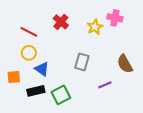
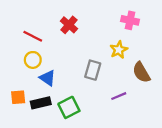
yellow star: (95, 27) -> (119, 50), moved
orange square: (14, 77) -> (18, 97), moved

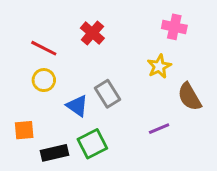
gray rectangle: (93, 70) -> (108, 94), moved, turned -48
blue triangle: (47, 78) -> (77, 106), moved
black rectangle: (41, 103) -> (54, 153), moved

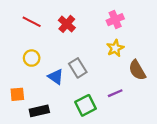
pink cross: (174, 27) -> (115, 20), moved, turned -35
red line: (44, 48) -> (32, 22), moved
green square: (92, 144) -> (86, 105), moved

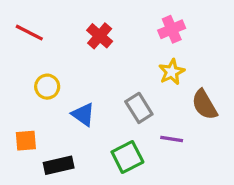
red line: (32, 22) -> (29, 33), moved
gray rectangle: (78, 68) -> (139, 108), moved
purple line: (115, 93) -> (172, 139), turned 32

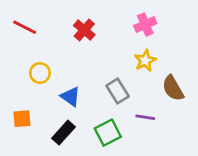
black rectangle: (59, 165) -> (64, 133), moved, turned -35

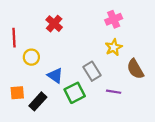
red line: (25, 27) -> (14, 38), moved, turned 60
red cross: (84, 30) -> (54, 24), moved
black rectangle: (64, 133) -> (38, 101), moved
green square: (108, 133) -> (75, 93), moved

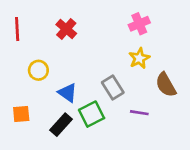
red line: (14, 38) -> (17, 29), moved
black rectangle: (38, 101) -> (61, 125), moved

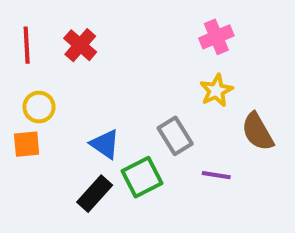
red cross: (66, 29) -> (80, 45), moved
yellow circle: (38, 70) -> (39, 107), moved
orange square: (21, 114) -> (27, 144), moved

